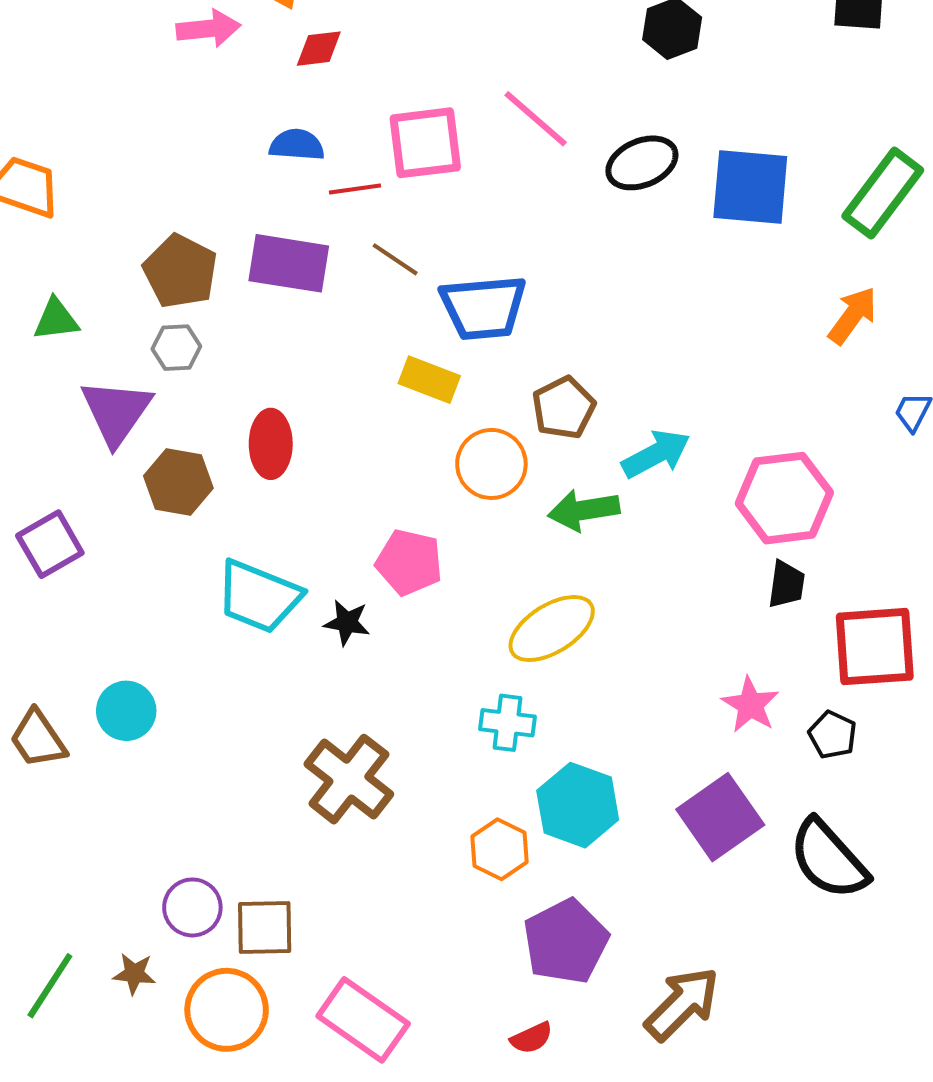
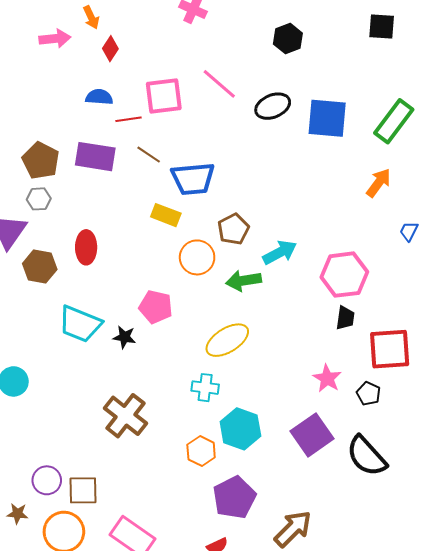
red diamond: (319, 49) -> (110, 49), turned -50

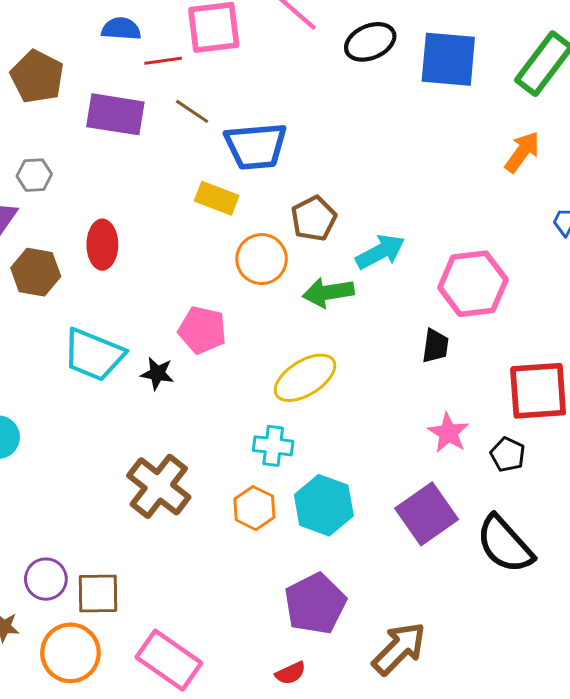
brown pentagon: (41, 161) -> (37, 77), moved
black trapezoid: (345, 318) -> (435, 346), moved
orange hexagon: (201, 451) -> (254, 508), moved

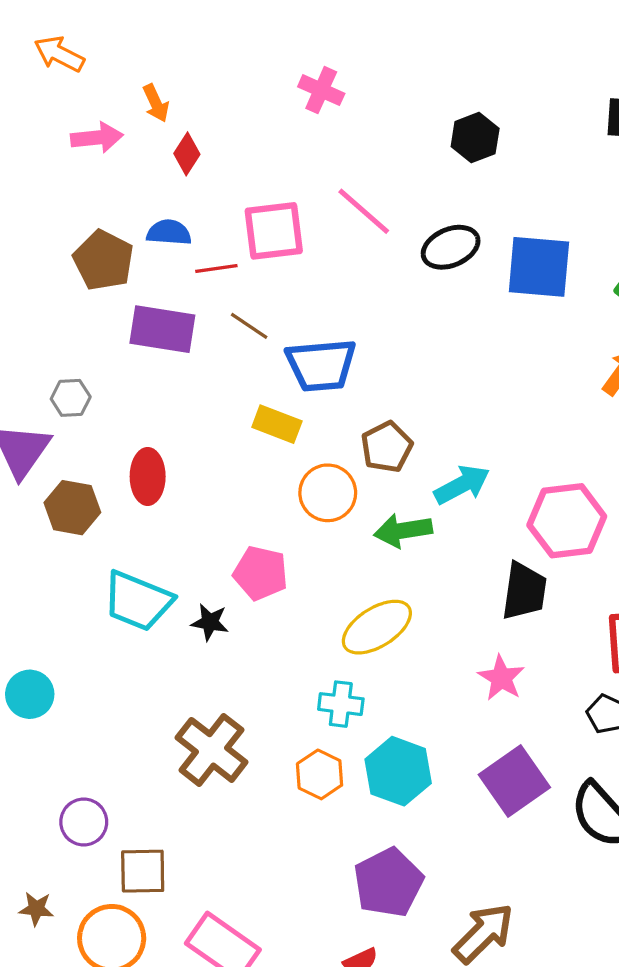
brown pentagon: (37, 77) -> (103, 260), moved
black trapezoid: (435, 346) -> (524, 591), size x1.5
pink star: (448, 433) -> (501, 678), moved
purple circle: (46, 579) -> (84, 822), moved

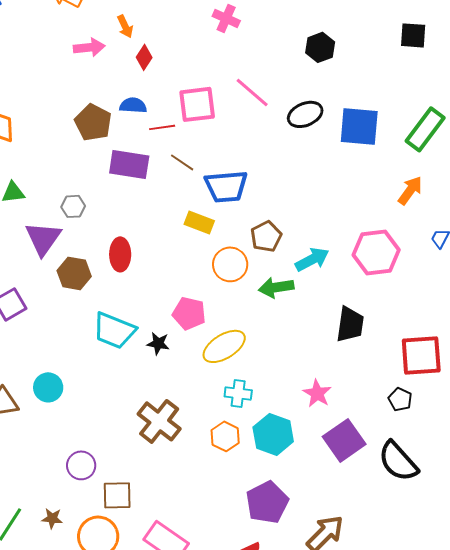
pink hexagon: (567, 521) -> (376, 252), moved
yellow ellipse: (377, 627) -> (224, 346), moved
pink star: (501, 678) -> (317, 393), moved

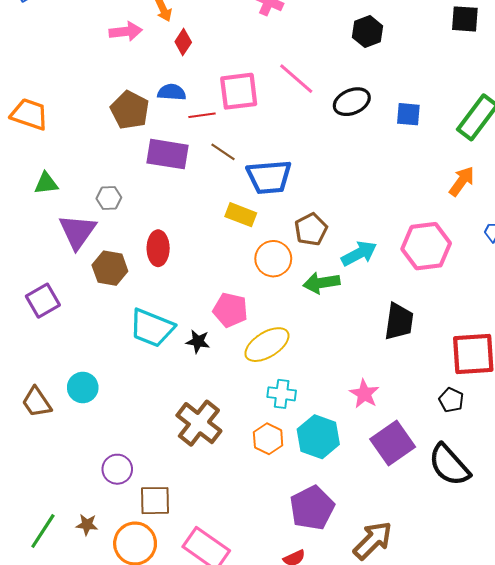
blue square: (359, 126) -> (408, 114), size x0.6

